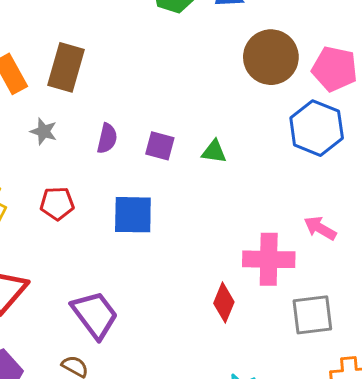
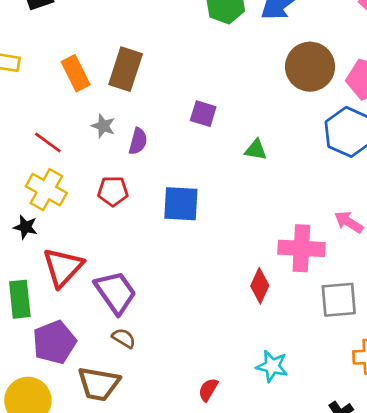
purple semicircle: (107, 138) -> (138, 141), moved
purple square: (160, 146) -> (203, 114), moved
purple trapezoid: (95, 315) -> (115, 292), moved

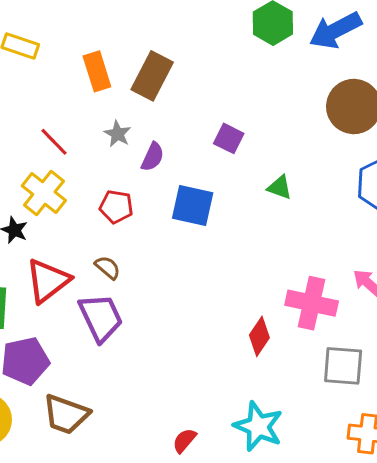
blue square: (181, 204) -> (193, 205), moved
brown semicircle: (124, 338) -> (108, 267), moved
cyan star: (272, 366) -> (258, 426), size x1.4

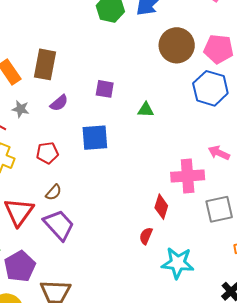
gray star: (118, 134) -> (21, 109), moved
purple semicircle: (153, 157) -> (59, 103), moved, turned 42
brown semicircle: (108, 267) -> (54, 192), turned 108
red semicircle: (184, 440) -> (146, 236), moved

